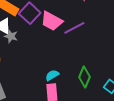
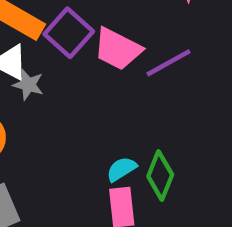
green diamond: (84, 77) -> (160, 175), moved

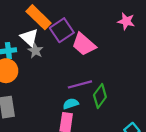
purple line: (169, 63) -> (80, 84), moved
green diamond: (160, 175) -> (100, 96), moved

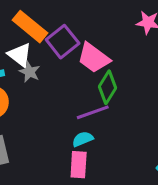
green diamond: (100, 96) -> (107, 87), moved

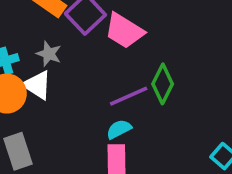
white triangle: (20, 55) -> (37, 85), moved
green diamond: (107, 87) -> (163, 84), moved

